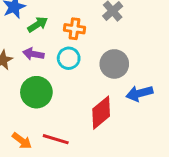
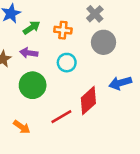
cyan circle: (69, 58) -> (67, 63), moved
gray circle: (114, 64) -> (104, 42), moved
red line: (56, 139) -> (61, 117), moved, turned -45

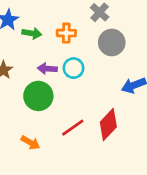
green arrow: (31, 28) -> (32, 33), turned 48
purple arrow: (29, 53) -> (47, 69), moved
red diamond: (88, 101) -> (108, 124), moved

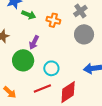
cyan circle: (74, 68) -> (51, 68), moved
purple arrow: (47, 69) -> (34, 42), turned -80

